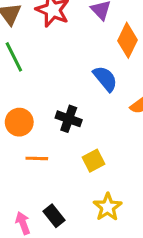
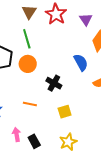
orange circle: (19, 122) -> (28, 64), moved
pink arrow: (23, 223) -> (17, 134), moved

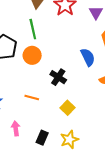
yellow square: (65, 112) -> (68, 108), turned -32
black rectangle: (34, 141) -> (42, 138), moved, turned 48

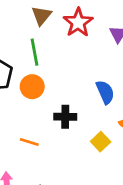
black cross: (58, 77) -> (65, 117), turned -35
yellow square: (68, 108) -> (101, 142), moved

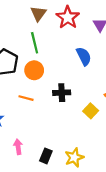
blue semicircle: (105, 92) -> (84, 56), moved
orange line: (29, 142) -> (26, 98), moved

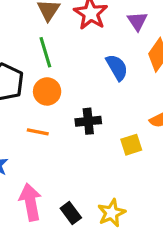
yellow square: (91, 111) -> (131, 145), turned 32
pink arrow: (18, 147) -> (30, 202), size x1.6
black rectangle: (46, 156) -> (71, 213), turned -56

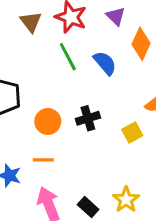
green line: (45, 52) -> (68, 57), moved
orange circle: (47, 91) -> (48, 121), moved
orange line: (38, 132) -> (43, 160), moved

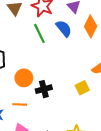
blue semicircle: (105, 63) -> (64, 28), moved
black cross: (88, 118) -> (44, 89), moved

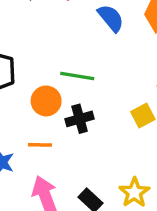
green line: (39, 33) -> (77, 76), moved, turned -54

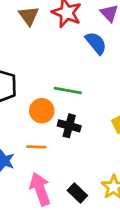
black cross: (80, 119) -> (69, 126), turned 30

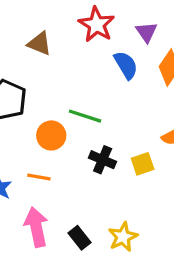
brown triangle: (29, 16) -> (39, 44), moved, turned -40
black cross: (69, 126) -> (103, 160), moved

